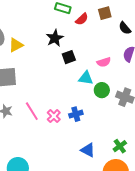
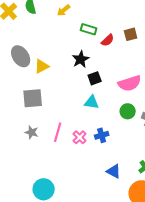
pink semicircle: (104, 62) -> (130, 83), size x1.6
cyan triangle: (86, 78) -> (92, 102), moved
pink line: (32, 111) -> (58, 132), turned 48

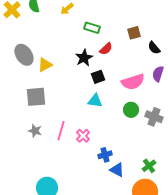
red semicircle: (108, 40) -> (106, 49), moved
blue cross: (102, 135) -> (105, 155), moved

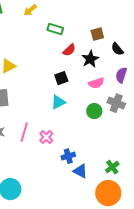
black star: (84, 58) -> (90, 59), moved
pink semicircle: (133, 82) -> (96, 83), size x0.7
cyan triangle: (95, 101) -> (58, 102), turned -35
gray cross: (154, 117) -> (116, 103), moved

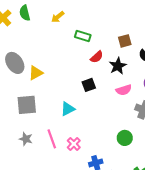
cyan triangle: (58, 102) -> (68, 109), moved
green circle: (94, 111) -> (125, 138), moved
pink line: (24, 132) -> (52, 139), turned -36

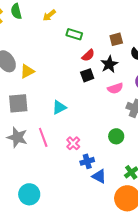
black square: (89, 85) -> (87, 75), moved
gray star: (26, 139) -> (17, 137), size x1.5
pink cross: (74, 144) -> (73, 143), moved

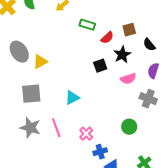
red semicircle: (88, 55) -> (107, 38), moved

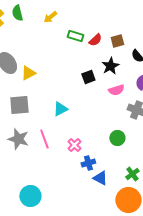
red semicircle: (107, 38) -> (95, 40), moved

